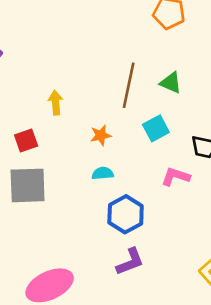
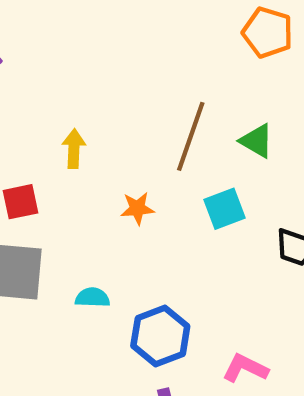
cyan semicircle: (103, 173) -> (92, 298), moved
pink L-shape: (176, 177) -> (245, 368), moved

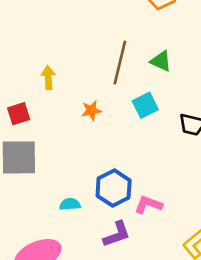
cyan semicircle: (92, 298) -> (70, 204), moved
pink L-shape: (245, 368) -> (148, 205), moved

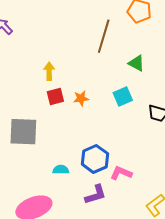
brown line: (120, 63) -> (104, 36), moved
red square: (19, 114) -> (55, 96), moved

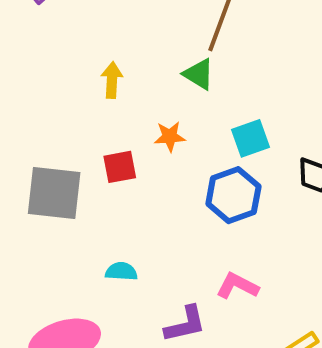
green triangle: (136, 63) -> (199, 74), moved
red square: (55, 96) -> (120, 167), moved
blue hexagon: (95, 159) -> (233, 195), moved

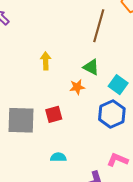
green triangle: (199, 74) -> (91, 67), moved
cyan square: (251, 138) -> (118, 85), turned -30
red square: (120, 167) -> (54, 114), moved

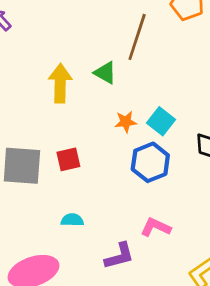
yellow arrow: (46, 61) -> (60, 83), size x1.5
green triangle: (91, 67) -> (105, 73), moved
orange star: (77, 87) -> (126, 122), moved

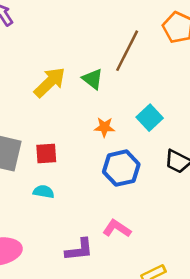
yellow arrow: (60, 83) -> (50, 82), turned 36
cyan square: (161, 121) -> (150, 118), moved
cyan semicircle: (72, 220) -> (44, 192), moved

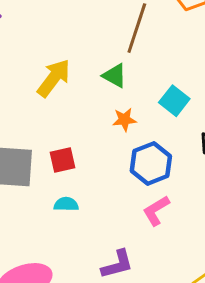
green triangle: (93, 79) -> (115, 76), moved
pink L-shape: (117, 228) -> (156, 211), moved, turned -56

